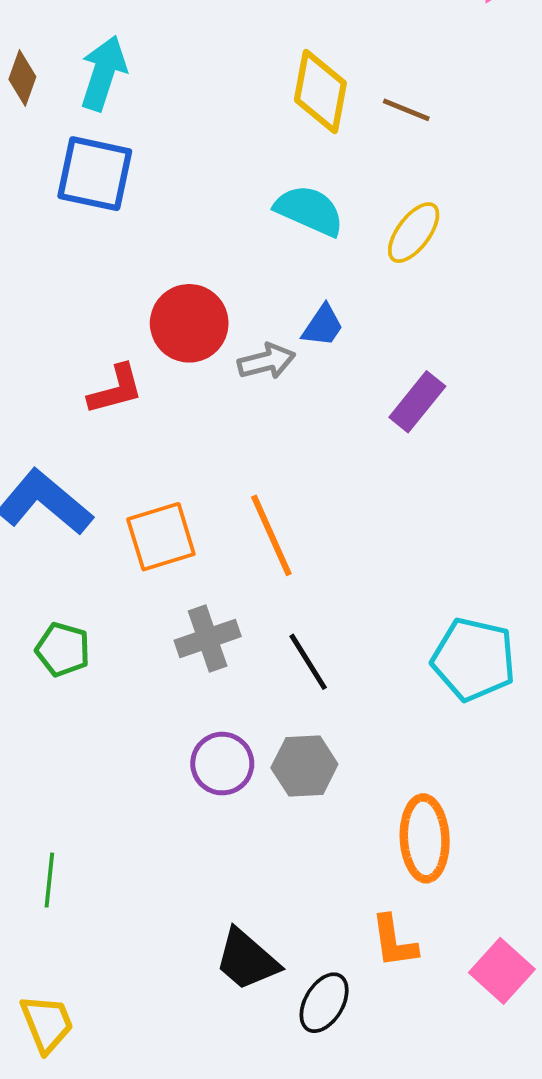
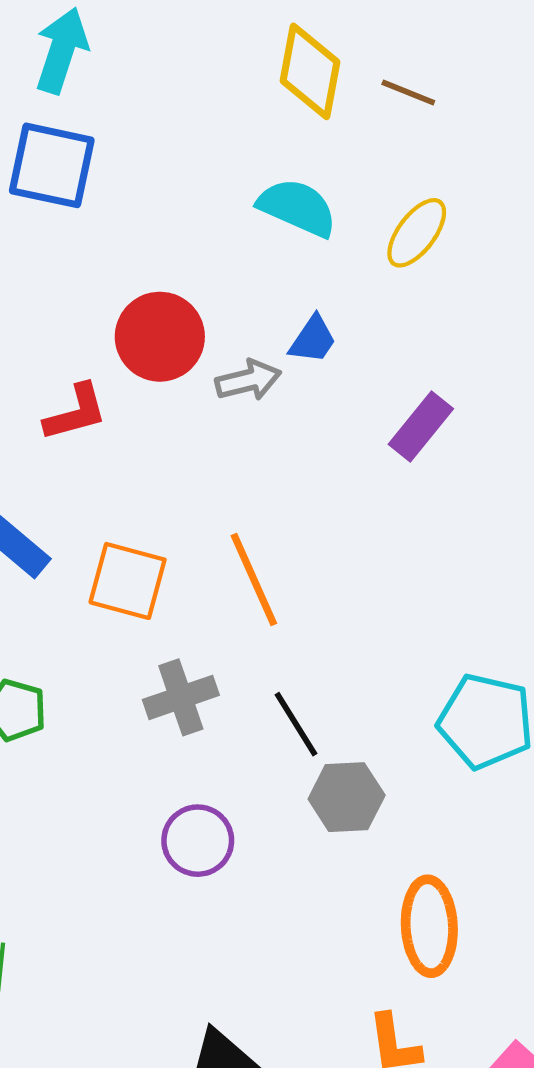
orange square: (161, 537) -> (128, 581), turned 32
gray hexagon: (304, 766) -> (347, 797), moved

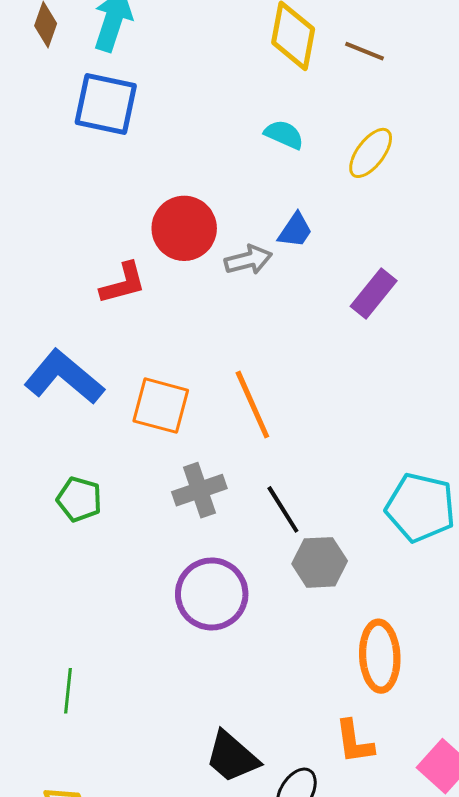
cyan semicircle: (297, 208) -> (284, 135), size x0.7
purple circle: (198, 841) -> (212, 594), size x1.4

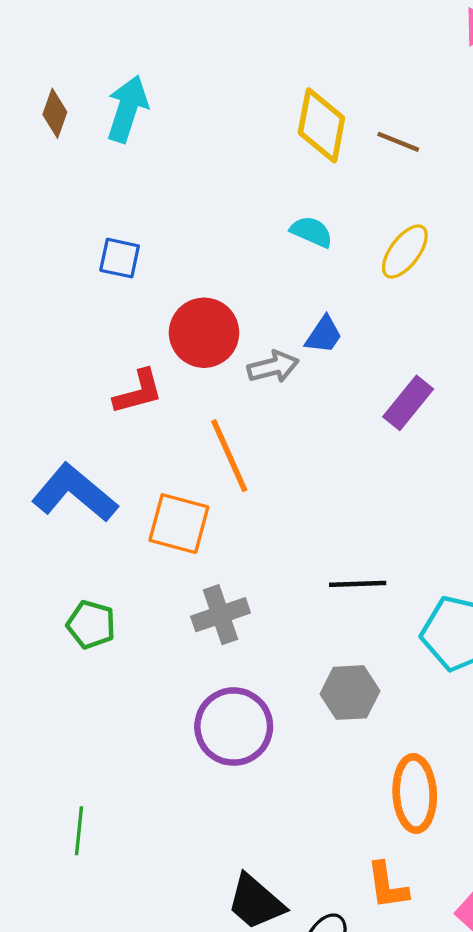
blue square: (106, 104) -> (120, 258), moved, size x0.6
orange line: (252, 405) -> (229, 456), moved
black line: (283, 509) -> (358, 584), moved, turned -60

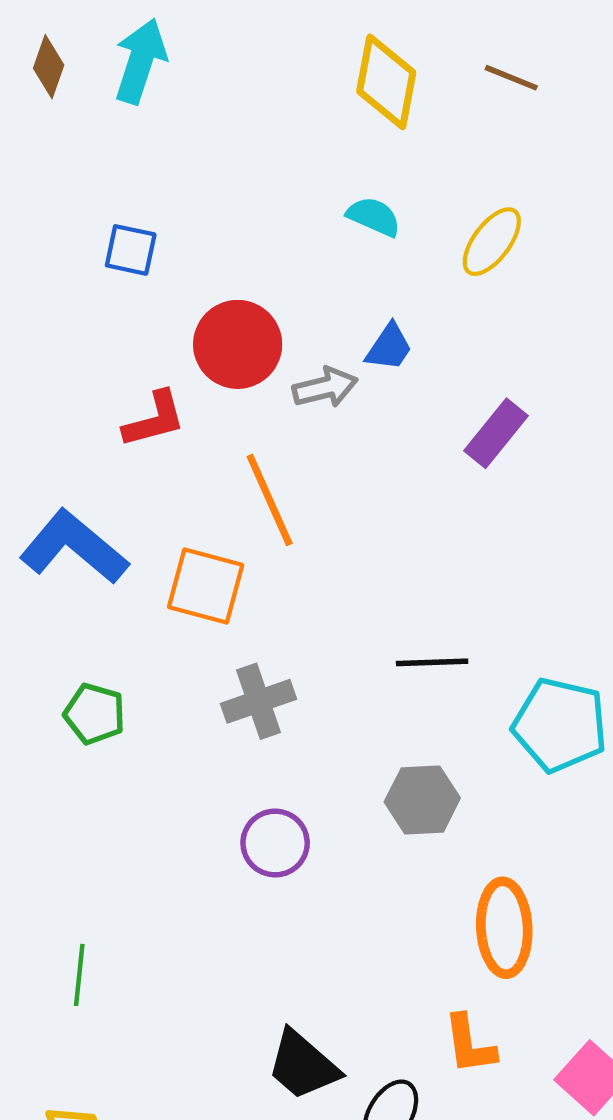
brown line: (398, 142) -> (511, 78), moved
purple circle: (234, 727) -> (275, 843), size x0.7

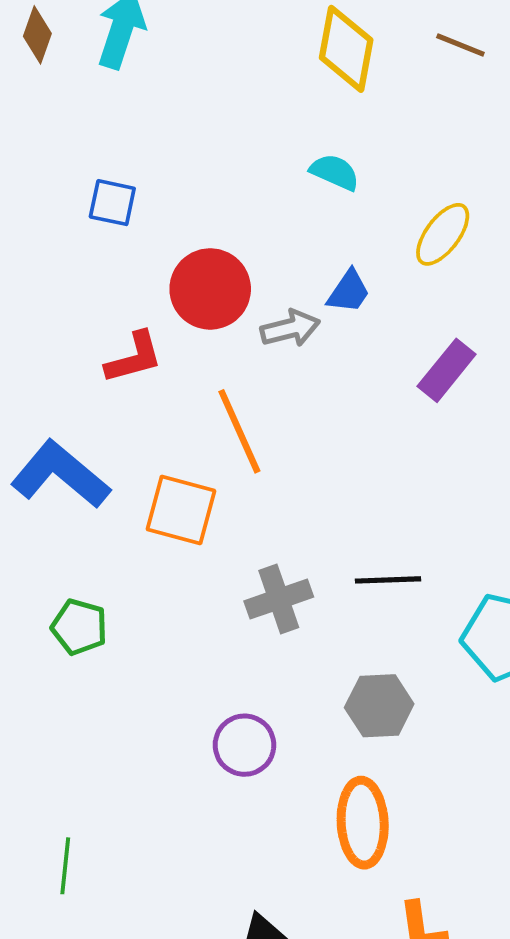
yellow ellipse: (492, 242) -> (443, 234), moved
gray cross: (258, 701) -> (279, 599), moved
orange ellipse: (504, 928) -> (363, 823), moved

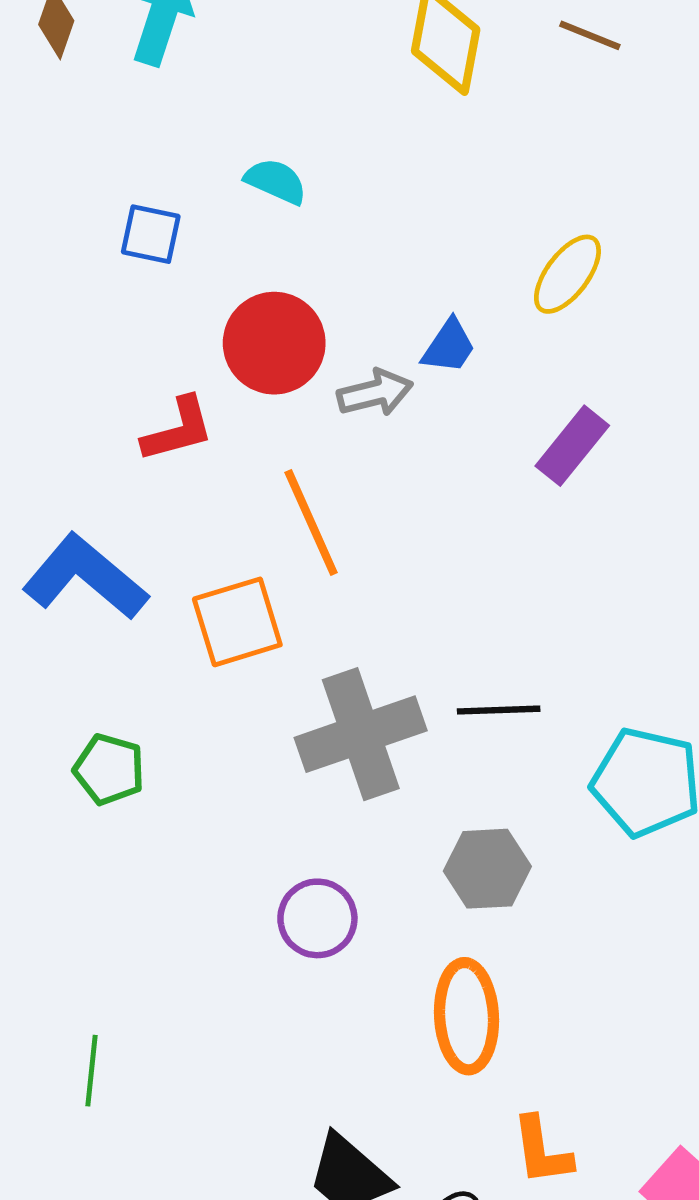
cyan semicircle: (335, 172) -> (276, 181), moved
orange square: (181, 510) -> (237, 622), turned -32
gray cross: (279, 599) -> (361, 734), size x1.5

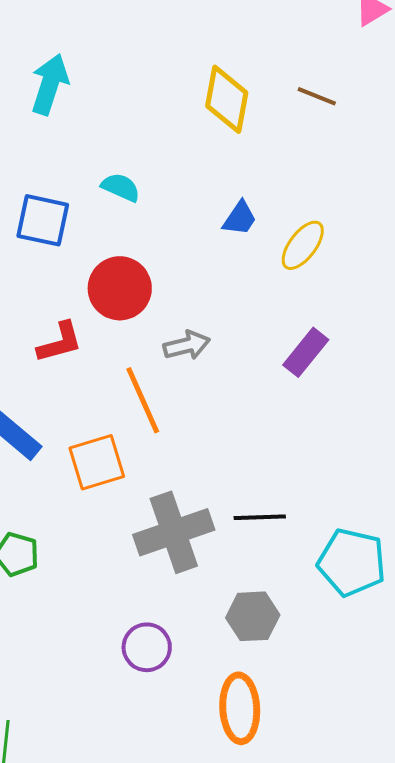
blue square: (151, 234) -> (43, 220), size x1.4
blue trapezoid: (449, 346) -> (240, 218), moved
gray arrow: (375, 393) -> (187, 345), moved

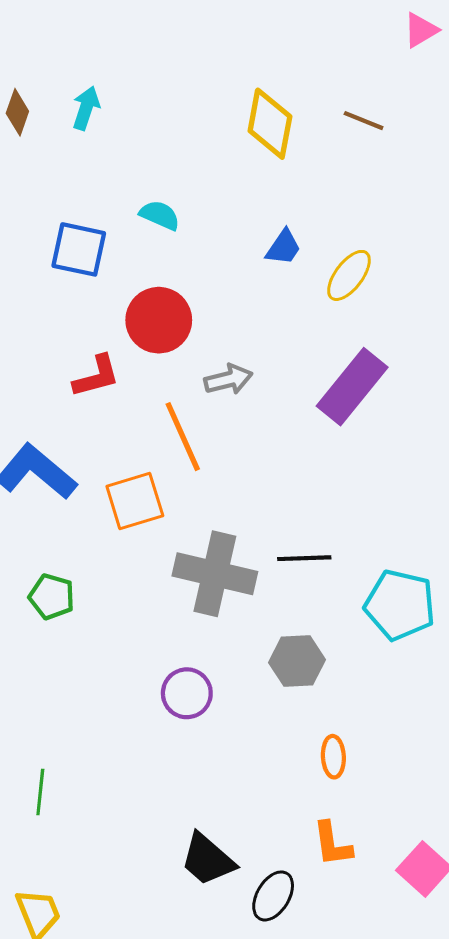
cyan arrow: (50, 84) -> (86, 108), size x0.7
purple rectangle: (306, 352) -> (352, 387), size x1.5
gray cross: (174, 532) -> (215, 574), turned 32
orange ellipse: (240, 708) -> (333, 757), moved, size x0.6

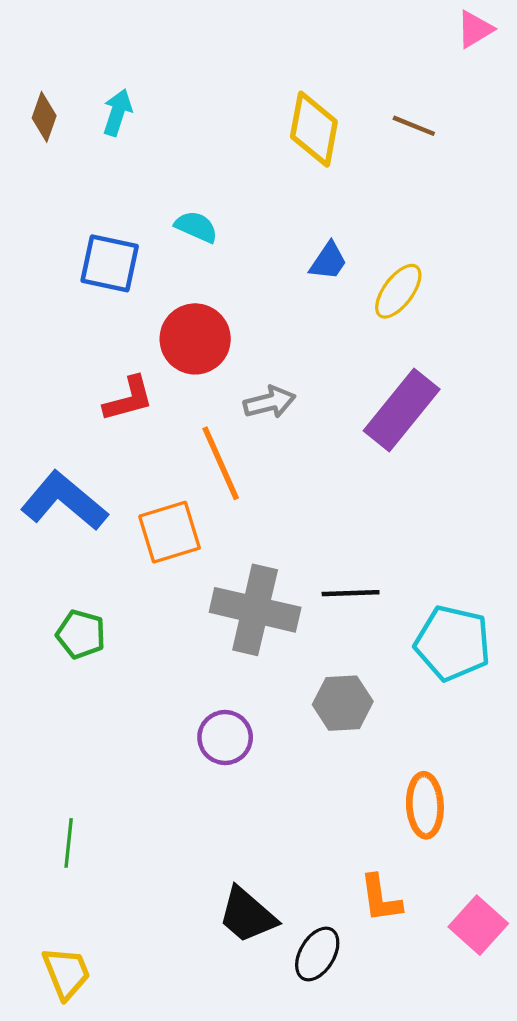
orange ellipse: (333, 757) -> (425, 805), moved, size x1.4

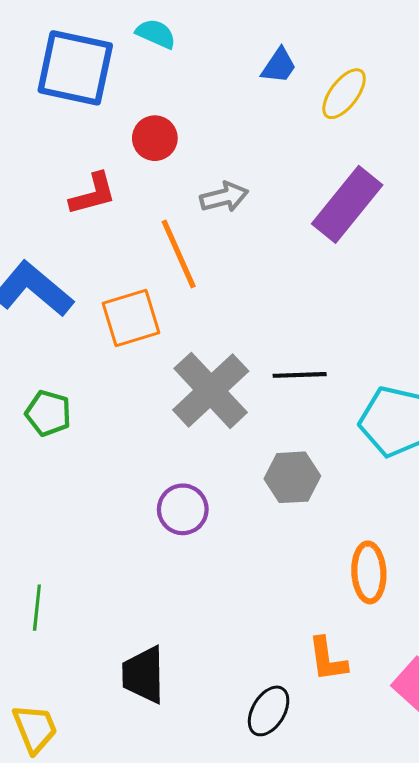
blue square: (110, 263) -> (75, 68), size x1.4
red circle: (195, 339) -> (155, 138), size x0.7
gray cross: (255, 610) -> (211, 390), turned 34
black trapezoid: (247, 915) -> (143, 675), moved, turned 48

